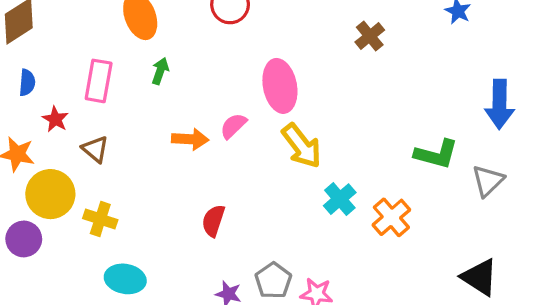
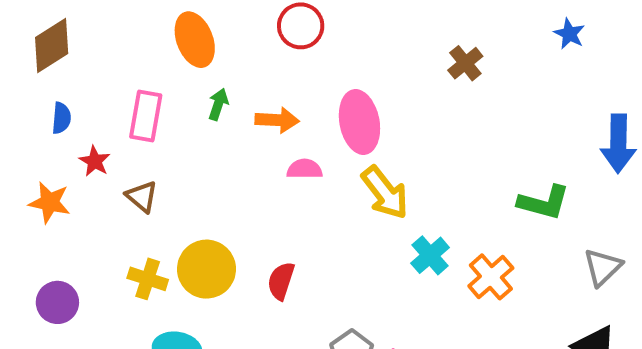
pink semicircle: (233, 126) -> (305, 169), turned 44
orange arrow: (190, 139) -> (277, 120), moved
gray triangle: (488, 181) -> (603, 267), moved
yellow circle: (50, 194) -> (206, 269), moved

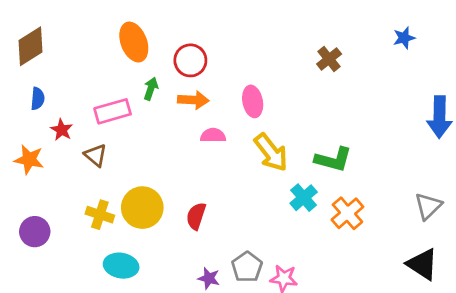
red circle: (301, 26) -> (190, 60), moved
blue star: (569, 34) -> (404, 38), turned 30
pink rectangle: (146, 116) -> (113, 111), moved, turned 64
pink ellipse: (359, 122) -> (253, 101), size x0.7
green L-shape: (544, 202) -> (333, 159), moved

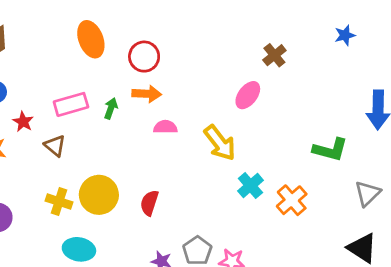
green arrow: (151, 89) -> (111, 108), moved
pink ellipse: (253, 101) -> (248, 95), moved, turned 48
green L-shape: (333, 159) -> (330, 150), moved

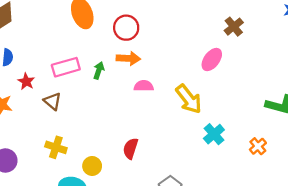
yellow circle: (99, 195) -> (92, 166), moved, size x0.6
orange cross: (292, 200) -> (258, 146), moved, size x0.7

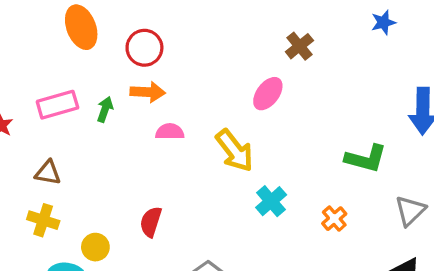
brown triangle: (53, 101) -> (48, 173), moved, turned -30

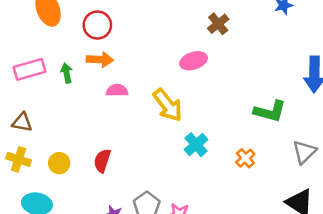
pink ellipse: (268, 94) -> (194, 61), turned 35
green arrow: (105, 109) -> (67, 73), turned -30
yellow circle: (95, 247) -> (59, 163), moved

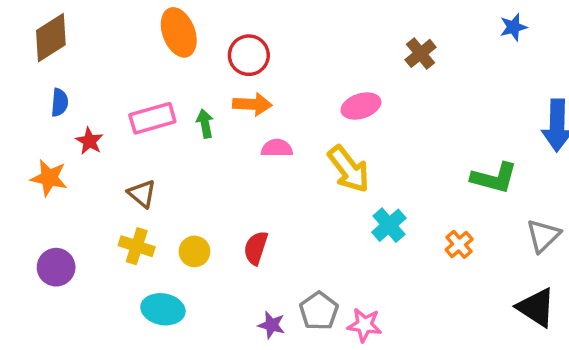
pink ellipse: (194, 61) -> (361, 106), moved
brown triangle: (22, 122) -> (142, 194), turned 30

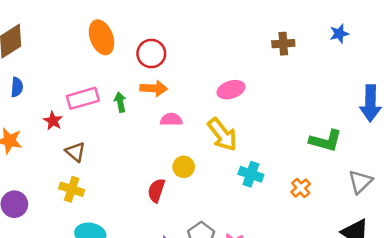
brown cross: (421, 53) -> (283, 44), moved, turned 35
red star: (89, 141) -> (53, 121), moved
cyan cross: (389, 225) -> (251, 174), turned -30
yellow circle: (194, 251) -> (184, 167), moved

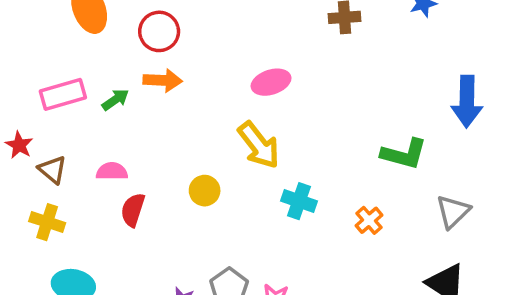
green arrow: (120, 102) -> (115, 100), turned 66
pink semicircle: (171, 120) -> (112, 171), moved
red star: (53, 121) -> (19, 145), moved
red semicircle: (156, 190) -> (133, 210), moved

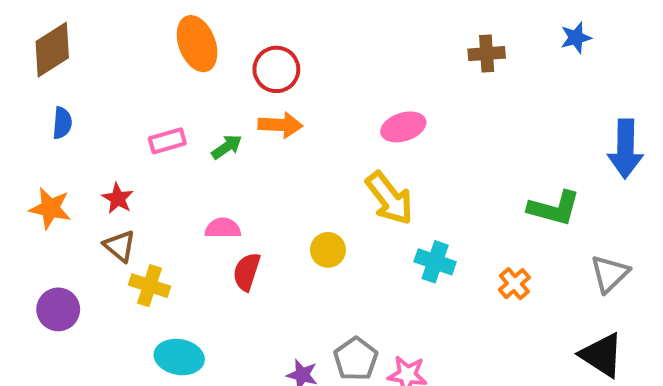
pink rectangle: (63, 94) -> (167, 141), size x0.7
brown triangle: (52, 170) -> (120, 246), moved

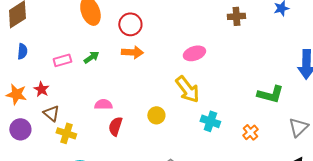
pink rectangle: (167, 141) -> (62, 60), moved
green arrow: (227, 147) -> (91, 57), moved
red star: (118, 198) -> (41, 89), moved
purple circle: (58, 309) -> (20, 129), moved

